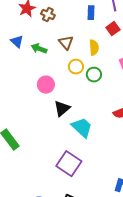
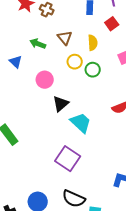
blue triangle: (17, 42) -> (16, 62), moved

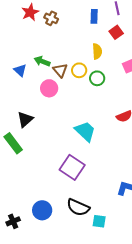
brown triangle: (65, 38) -> (60, 70), moved
green arrow: (38, 44) -> (42, 61), moved
black triangle: (61, 104) -> (25, 119), moved

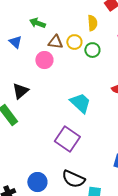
green arrow: (42, 61) -> (37, 23), moved
brown triangle: (60, 70) -> (55, 42), turned -42

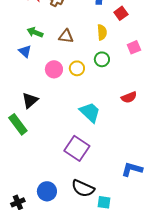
green arrow: (37, 23) -> (35, 32), moved
brown triangle: (55, 42) -> (66, 36), moved
yellow circle: (74, 42) -> (77, 68), moved

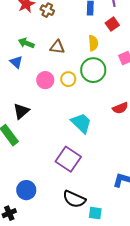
green circle: (102, 59) -> (93, 70), size x1.6
blue circle: (47, 191) -> (26, 190), moved

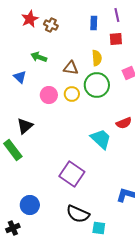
red square: (112, 24) -> (116, 39), turned 32
green arrow: (26, 43) -> (39, 57), moved
brown triangle: (57, 47) -> (71, 68), moved
cyan trapezoid: (81, 123) -> (101, 139), moved

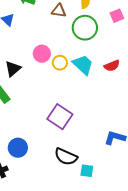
yellow circle: (72, 94) -> (60, 63), moved
pink circle: (49, 95) -> (42, 54), moved
cyan trapezoid: (101, 139) -> (83, 65), moved

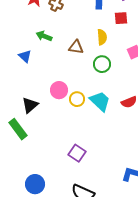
green circle: (85, 28) -> (102, 64), size x0.7
purple square: (60, 117) -> (77, 153), size x0.7

